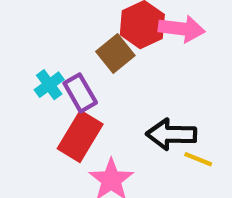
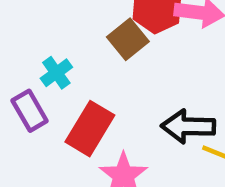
purple rectangle: (80, 93) -> (30, 111), moved

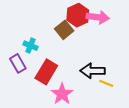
cyan cross: (56, 73) -> (30, 46), turned -32

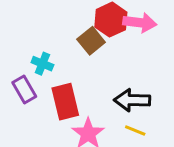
red rectangle: (46, 72) -> (65, 102), turned -45
yellow line: (106, 83) -> (135, 131), moved

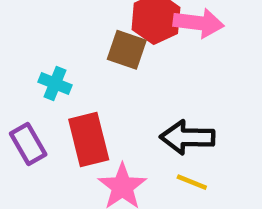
brown square: (91, 41) -> (127, 50), turned -32
purple rectangle: (24, 89) -> (28, 144), moved

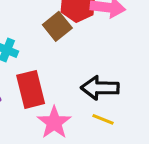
brown square: (127, 50) -> (57, 26), turned 32

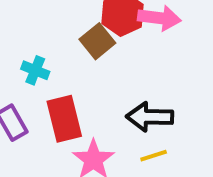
yellow line: (103, 119) -> (154, 156), turned -40

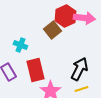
black arrow: (150, 117) -> (79, 69), turned 115

